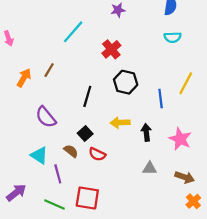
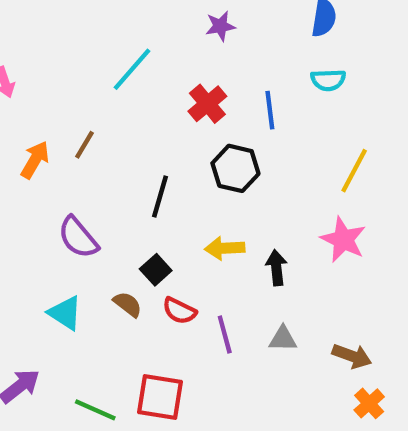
blue line: (161, 99) -> (270, 110), moved
pink star: (180, 139) -> (343, 240), moved
purple line: (58, 174) -> (225, 334), moved

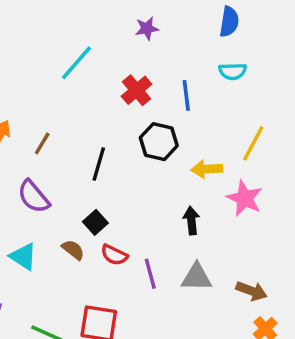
brown line: (85, 145) -> (42, 143), moved
yellow arrow: (225, 248) -> (207, 169), moved
gray triangle: (283, 339) -> (197, 277), size x1.4

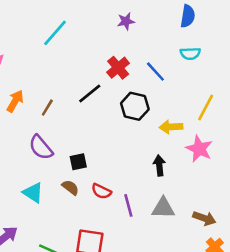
cyan line: (77, 63) -> (55, 33), moved
blue line: (186, 95) -> (155, 72), turned -35
black line: (99, 164) -> (90, 93), moved, turned 35
black square: (95, 222) -> (78, 162), moved, turned 30

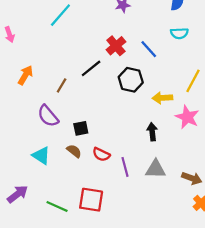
brown line: (47, 108) -> (62, 85), moved

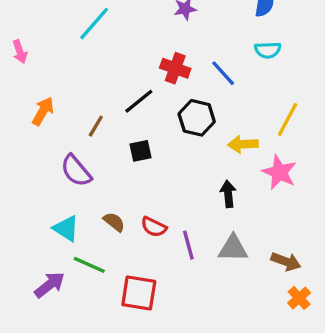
red cross: (116, 46) -> (175, 68), turned -30
black square: (81, 128) -> (140, 151), moved
purple arrow: (17, 194) -> (50, 285), moved
green line: (57, 207) -> (89, 265), moved

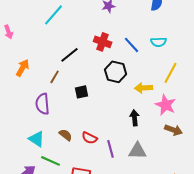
cyan semicircle: (268, 50) -> (159, 42), moved
black line: (139, 101) -> (70, 55), moved
purple semicircle: (76, 171) -> (43, 104), turned 35
brown arrow: (286, 262) -> (174, 130), moved

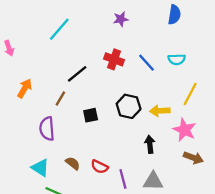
black hexagon: (116, 72) -> (129, 106), moved

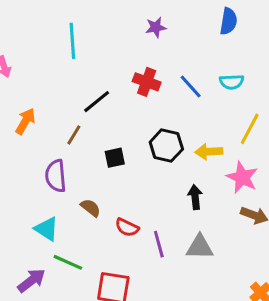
cyan line: (59, 29) -> (72, 41), turned -45
brown semicircle: (73, 163) -> (91, 208), moved

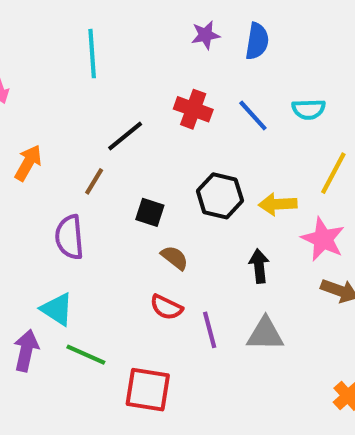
blue semicircle: (229, 21) -> (257, 41), moved
black square: (115, 158) -> (150, 212), turned 30
brown semicircle: (91, 208) -> (175, 258), moved
purple arrow: (31, 280) -> (26, 351), moved, turned -40

